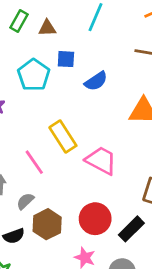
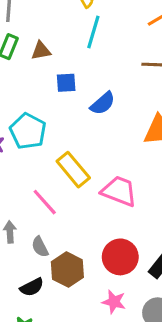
cyan pentagon: (34, 75) -> (28, 131), moved
gray semicircle: (25, 201) -> (40, 247), turned -66

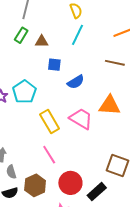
pink trapezoid: (119, 191) -> (81, 119), moved
pink line: (45, 202) -> (49, 155), moved
gray semicircle: (40, 247) -> (11, 172), moved

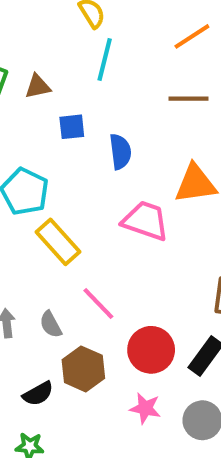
blue semicircle: (76, 82) -> (120, 152), turned -54
yellow rectangle: (50, 121) -> (58, 242), moved
gray semicircle: (11, 172) -> (51, 325), moved

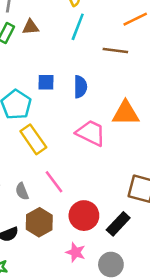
brown triangle: (38, 87) -> (31, 27), moved
brown line: (189, 99) -> (115, 51), moved
blue square: (72, 127) -> (46, 82), moved

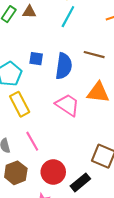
brown line: (115, 51) -> (94, 55), moved
blue semicircle: (80, 87) -> (64, 66), size x1.4

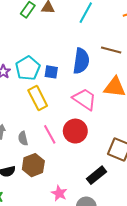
blue square: (36, 59) -> (51, 72), moved
red circle: (53, 172) -> (75, 131), moved

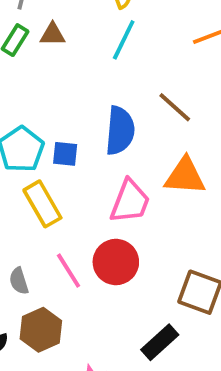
brown line: (111, 50) -> (175, 107), turned 30
pink trapezoid: (85, 99) -> (130, 201), turned 80

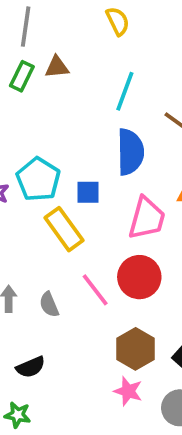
cyan line: (124, 40) -> (125, 91), moved
blue square: (65, 154) -> (88, 192), moved
brown hexagon: (41, 330) -> (136, 349), moved

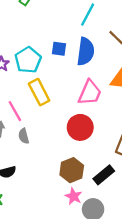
blue square: (88, 192) -> (59, 49), moved
pink line: (95, 290) -> (15, 111), moved
pink star: (128, 391) -> (74, 196), moved

